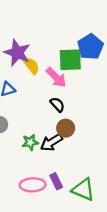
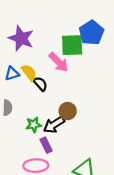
yellow semicircle: (31, 66) -> (29, 72), moved
black semicircle: (57, 105) -> (40, 84), moved
purple rectangle: (56, 181) -> (46, 145), moved

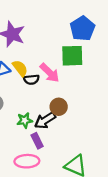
green square: (72, 45) -> (72, 56), moved
pink arrow: (59, 62) -> (50, 73), moved
black semicircle: (40, 84) -> (31, 80), turned 126

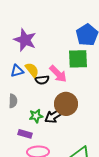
brown circle: (59, 107) -> (66, 104), size x1.5
purple rectangle: (37, 141) -> (25, 134), moved, turned -48

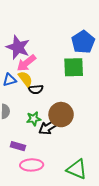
pink arrow: (58, 74) -> (26, 63), moved, turned 96
green star: (36, 116) -> (34, 119), moved

